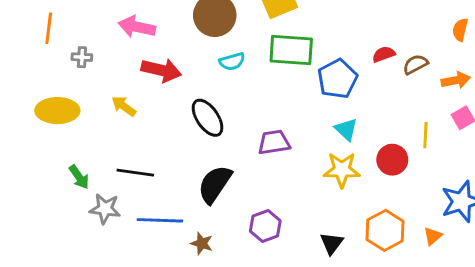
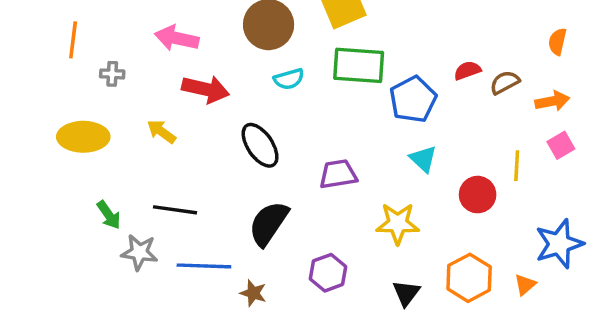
yellow star: (342, 170) -> (398, 223), moved

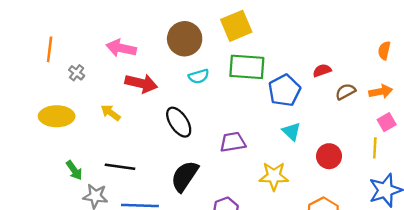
gray cross: (112, 74) -> (77, 73), turned 35
brown semicircle: (505, 82) -> (345, 92), moved
yellow line: (517, 166) -> (375, 148), moved

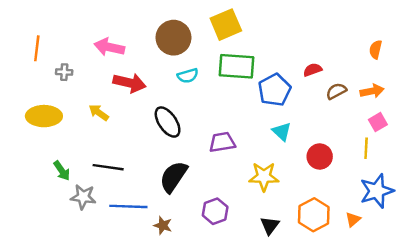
gray cross: (77, 73) -> (64, 72), turned -35

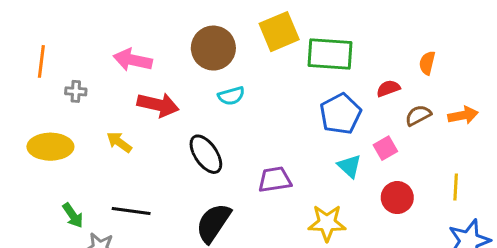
orange semicircle: (376, 50) -> (427, 63), moved
green rectangle: (236, 66) -> (330, 54), moved
pink square: (378, 122) -> (385, 148), moved

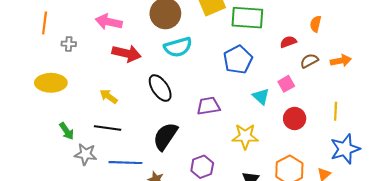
cyan semicircle: (231, 96) -> (178, 47), size x1.5
blue pentagon: (340, 114) -> (238, 60), moved
yellow arrow: (119, 142) -> (109, 96), moved

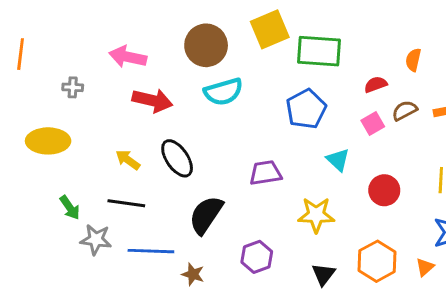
orange line: (45, 23) -> (21, 54), moved
pink square: (286, 84) -> (373, 124), moved
black ellipse: (160, 88) -> (177, 158), moved

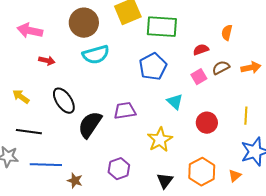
red arrow: (152, 100) -> (47, 61), size x0.6
yellow arrow: (128, 160) -> (21, 97), moved
black semicircle: (206, 215) -> (90, 125), moved
yellow star: (316, 215) -> (160, 140), turned -30

